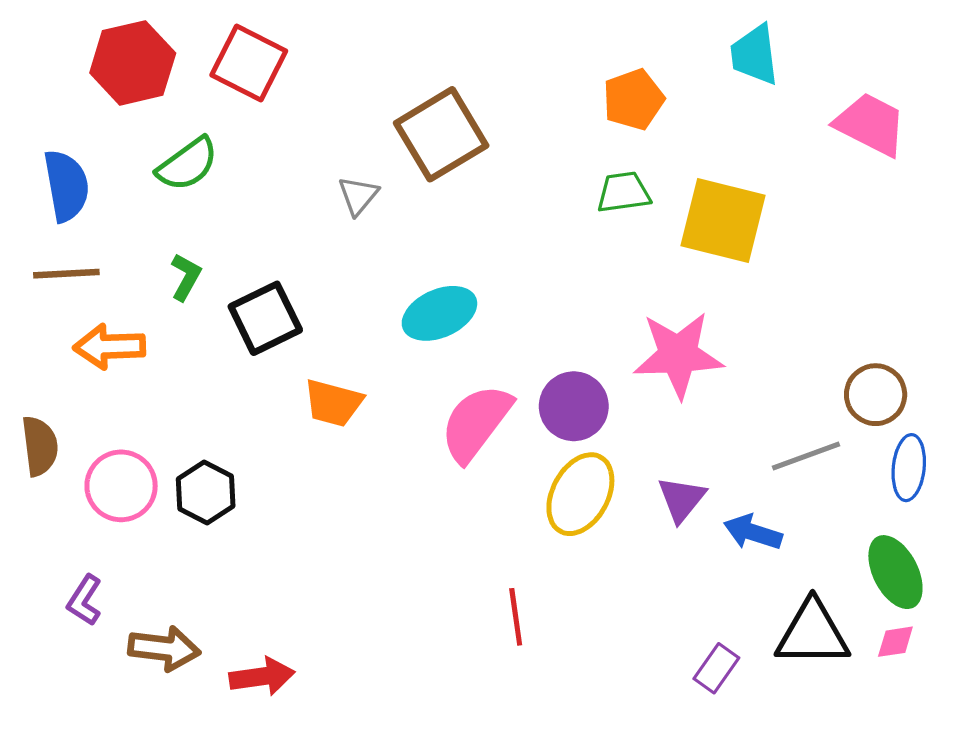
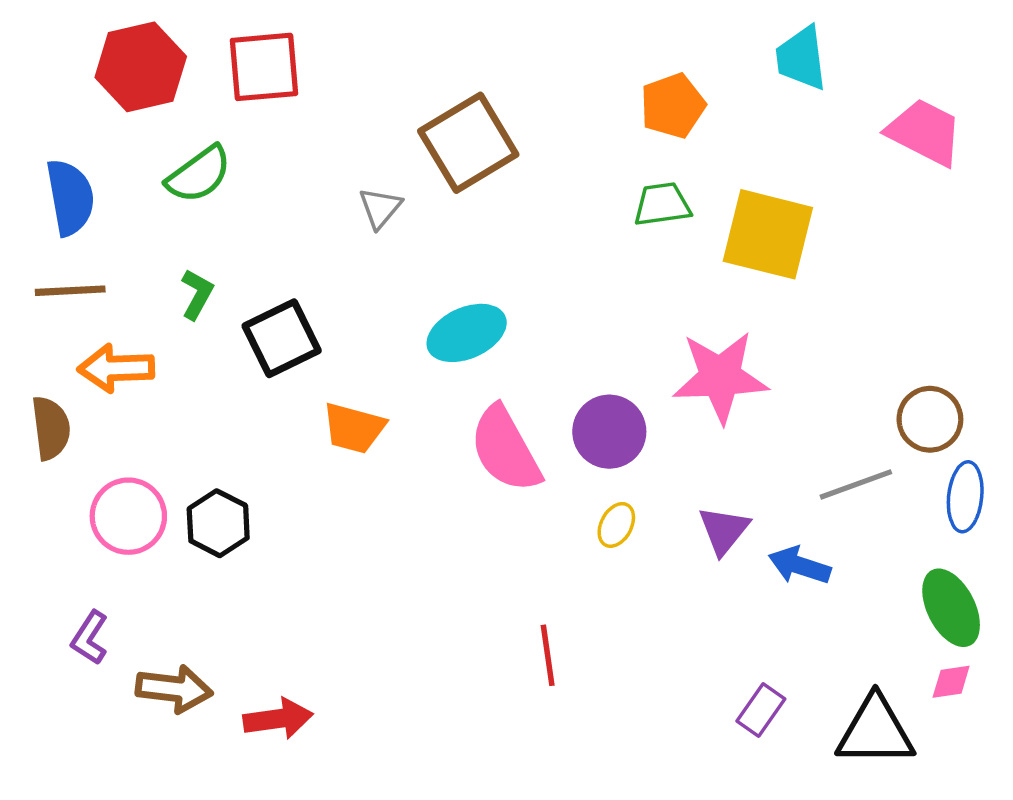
red square: (249, 63) -> (264, 67), turned -32
pink semicircle: (476, 423) -> (505, 449), turned -66
brown semicircle: (40, 446) -> (51, 428), moved
yellow ellipse: (580, 494) -> (616, 525), size x0.5
black triangle: (813, 633) -> (875, 731), moved

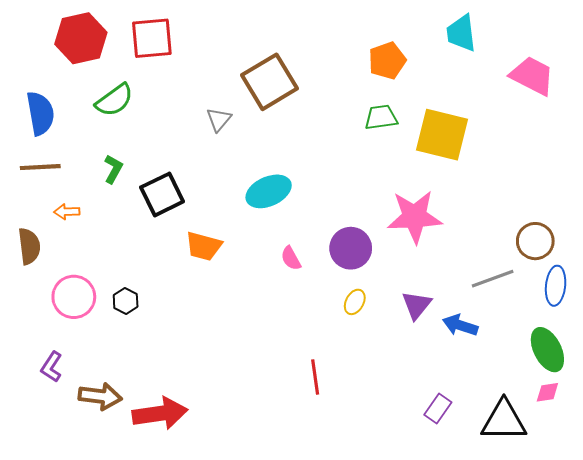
orange arrow: (116, 368) -> (67, 212), size x0.6
pink semicircle: (505, 449) -> (291, 258), size x0.5
black hexagon: (218, 523) -> (126, 301), size x0.7
red arrow: (278, 719) -> (160, 414), size x1.4

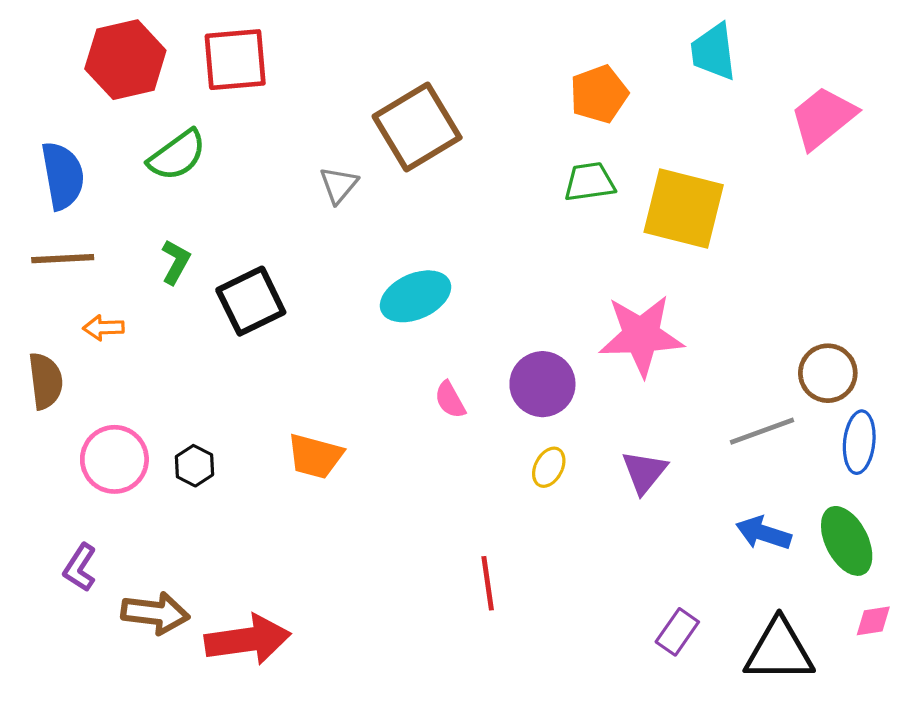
pink trapezoid: (532, 76) -> (823, 118), turned -66
orange trapezoid: (204, 246) -> (315, 456), moved
blue arrow: (460, 325) -> (764, 533), moved
pink diamond: (547, 392) -> (873, 621), moved

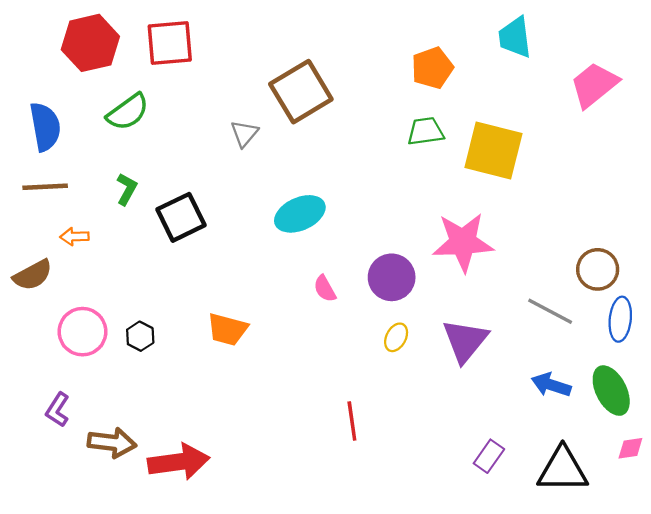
brown semicircle: (45, 381) -> (33, 275), turned 69
gray line: (762, 431) -> (550, 311), turned 48
purple triangle: (644, 472) -> (465, 341), size x1.4

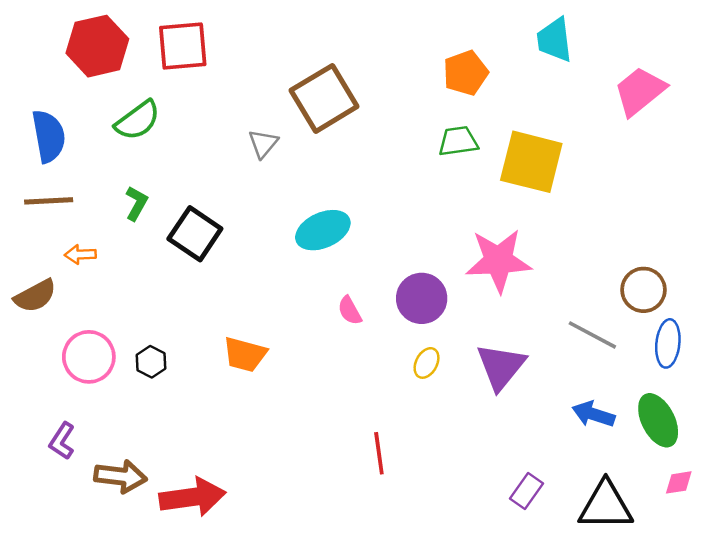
black square: (181, 217) -> (195, 234), turned -30

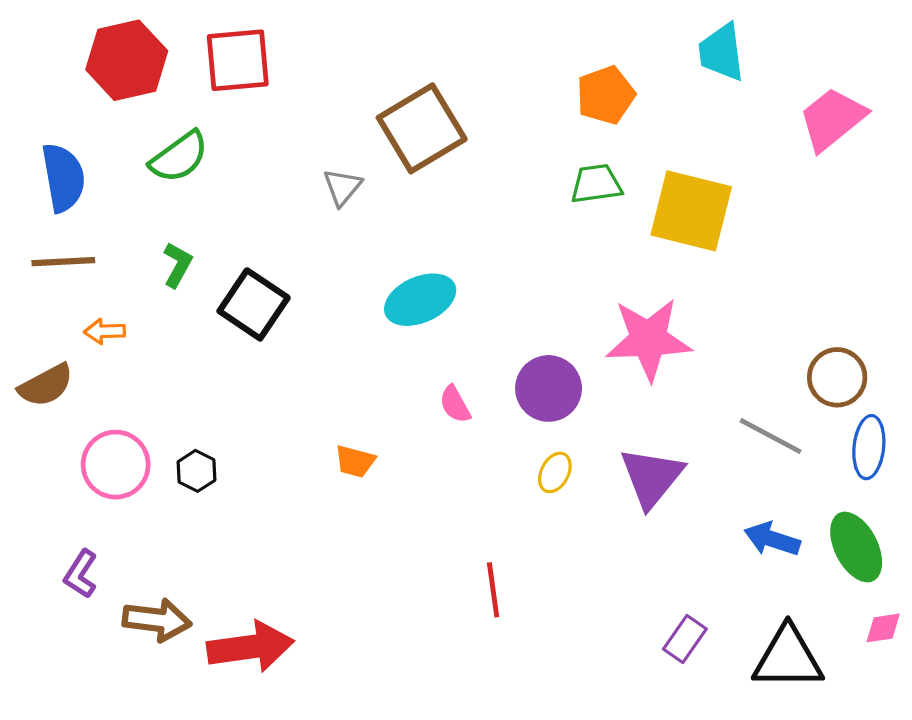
orange trapezoid: (245, 354) -> (355, 461), moved, size x0.7

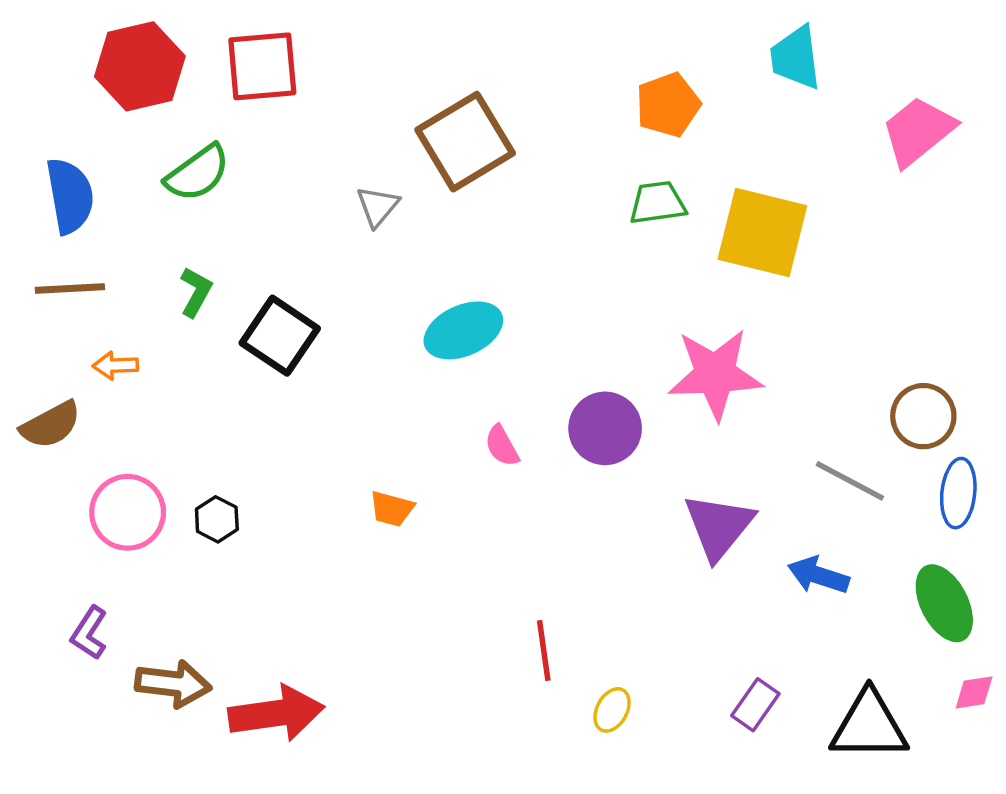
yellow ellipse: (555, 472) -> (612, 710), moved
blue arrow: (772, 539) -> (818, 575), moved

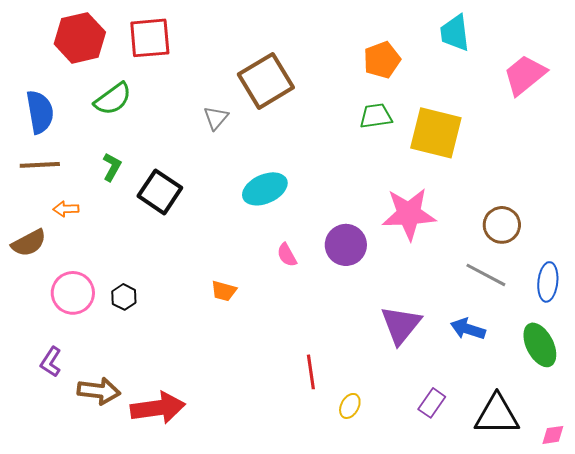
brown circle: (923, 416) -> (502, 225), moved
purple triangle: (719, 526) -> (401, 325), moved
pink diamond: (974, 692) -> (553, 435), moved

